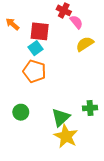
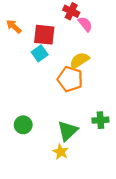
yellow semicircle: (85, 44) -> (79, 60), moved
orange pentagon: (34, 71) -> (70, 79), moved
yellow star: (66, 136) -> (61, 152), moved, size x0.6

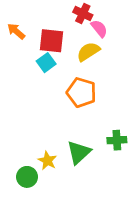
yellow semicircle: (79, 60) -> (88, 52), moved
green circle: (23, 125) -> (27, 177), moved
yellow star: (61, 152) -> (47, 161), moved

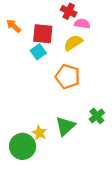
pink semicircle: (99, 28) -> (82, 24), turned -42
green cross: (117, 140) -> (97, 116), turned -35
green circle: (27, 177) -> (23, 146), size x1.5

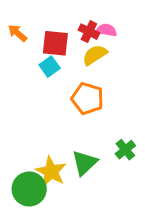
red cross: (69, 11) -> (89, 32), moved
yellow star: (39, 133) -> (51, 172), size x1.5

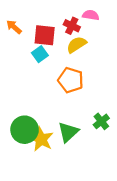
pink semicircle: (106, 30) -> (91, 15), moved
green circle: (29, 189) -> (25, 130), moved

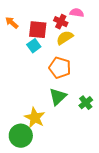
green circle: (25, 130) -> (21, 136), moved
green triangle: (68, 132) -> (58, 97), moved

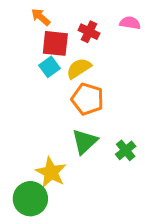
pink semicircle: (77, 13) -> (130, 23), moved
orange arrow: (12, 23) -> (41, 17), moved
yellow semicircle: (65, 38) -> (79, 68), moved

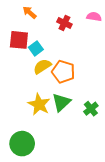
red square: (55, 43) -> (19, 40), moved
yellow semicircle: (79, 68) -> (42, 66), moved
yellow star: (51, 172) -> (39, 104), moved

